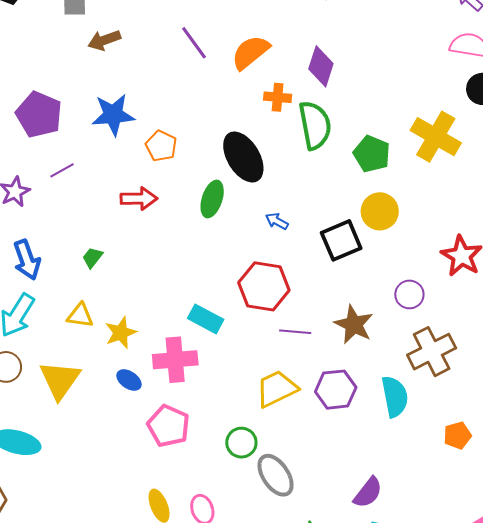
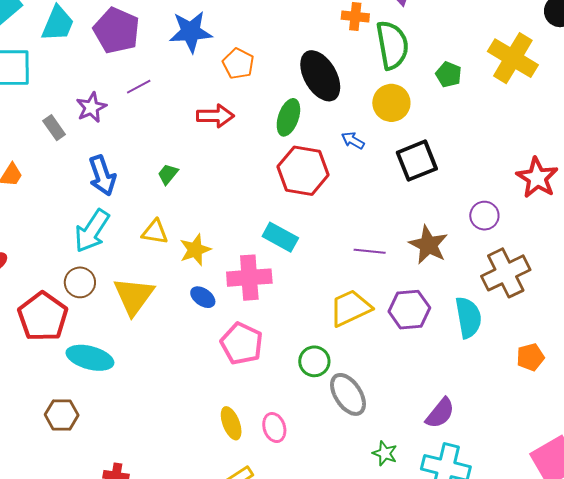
green pentagon: (372, 154) -> (449, 74), size x0.7
yellow circle: (380, 211) -> (391, 103), moved
red hexagon: (264, 286) -> (303, 171), moved

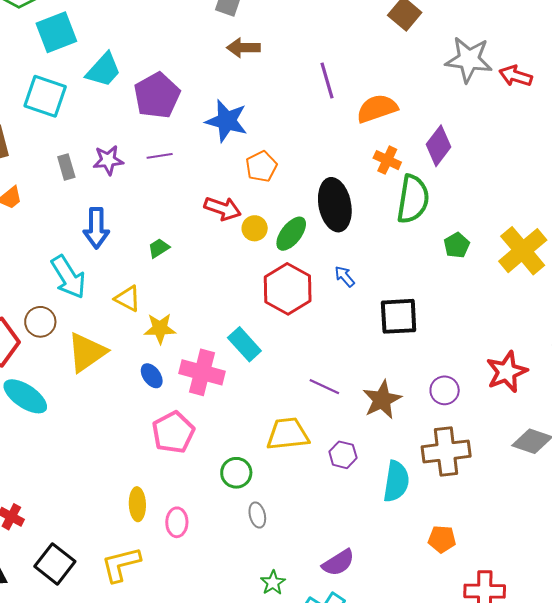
yellow circle: (391, 103) -> (255, 228), moved, size x0.7
cyan arrow: (92, 231) -> (68, 277), turned -84
purple hexagon: (409, 310) -> (343, 455), size x0.7
gray ellipse: (348, 394) -> (257, 515), size x0.6

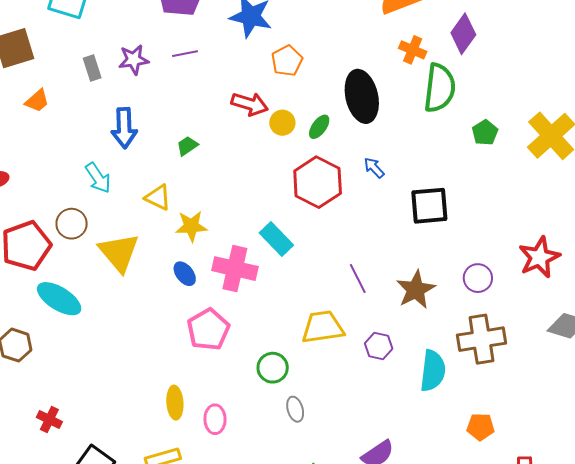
green ellipse: (291, 234) -> (319, 127), size x0.7
cyan arrow: (68, 277) -> (98, 178), size x0.7
yellow triangle: (87, 352) -> (119, 252), turned -33
purple line: (324, 387) -> (358, 279), turned 40

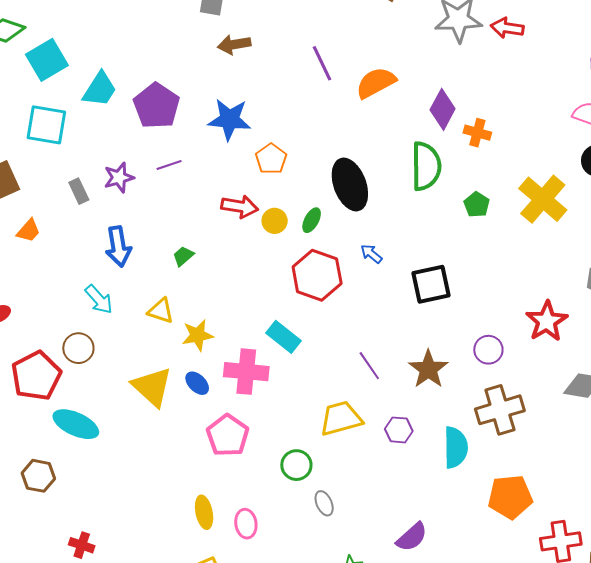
orange cross: (413, 50) -> (477, 133), moved
yellow triangle: (119, 252) -> (152, 387), moved
orange pentagon: (480, 427) -> (510, 497), size x1.6

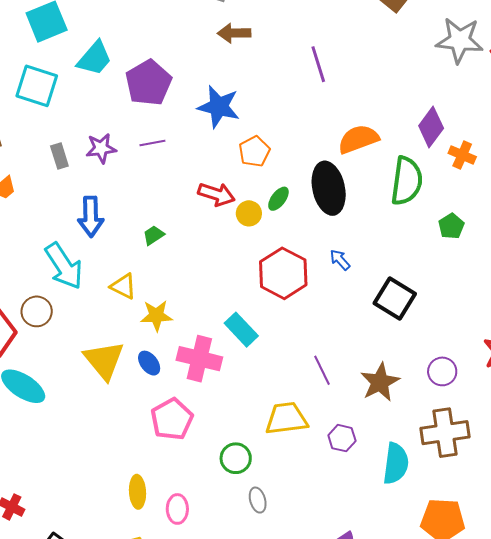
orange semicircle: (376, 83) -> (358, 139), moved
green ellipse: (312, 220) -> (278, 199), moved
black square: (431, 284) -> (395, 298), turned 36
cyan arrow: (99, 299) -> (64, 266), size x1.5

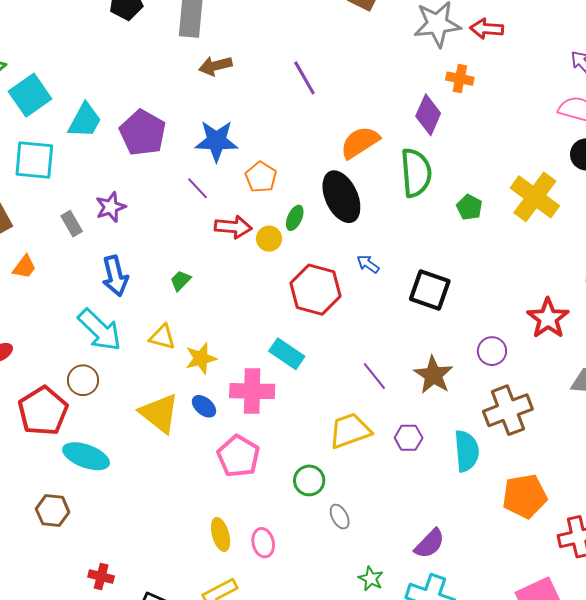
purple line: (152, 143) -> (198, 188), moved, turned 70
orange cross: (462, 155) -> (460, 79), moved

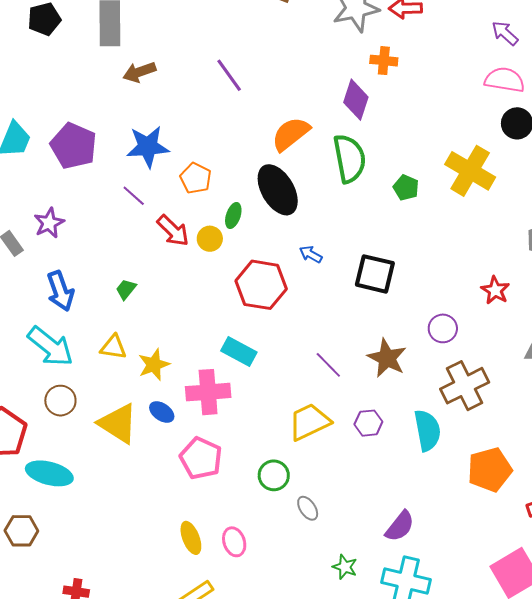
red arrow: (233, 227) -> (173, 231), turned 45
red star: (548, 318) -> (495, 290), size x0.7
brown circle: (83, 380) -> (60, 401), moved

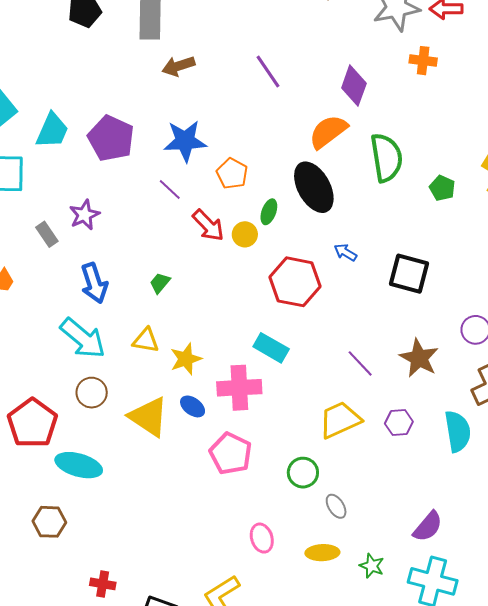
purple diamond: (356, 100) -> (354, 86), moved
yellow ellipse: (191, 538) -> (322, 553), moved, turned -72

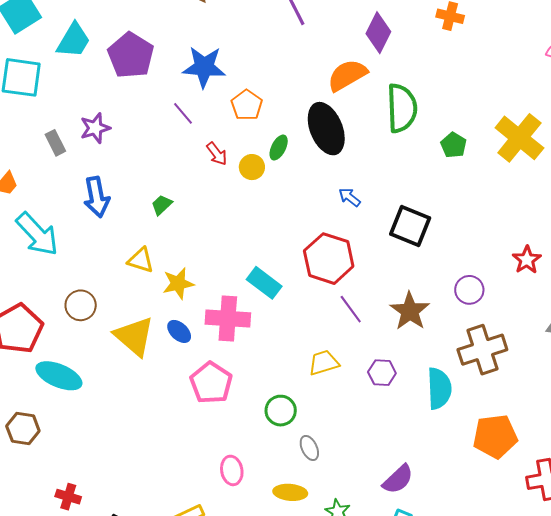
red arrow: (208, 225) -> (217, 154), size x0.7
red hexagon: (295, 282) -> (329, 259), moved
cyan arrow: (83, 338) -> (37, 234), moved
yellow trapezoid: (340, 420) -> (324, 363), size x0.7

